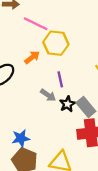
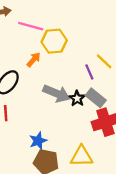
purple line: (60, 79) -> (89, 72), moved
gray arrow: (48, 95) -> (56, 93), size x1.6

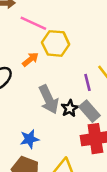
gray arrow: (56, 93) -> (49, 99), turned 32
blue star: (38, 141) -> (29, 139), moved

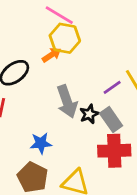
yellow hexagon: (56, 43) -> (65, 38), moved
purple line: (87, 82) -> (112, 87), turned 63

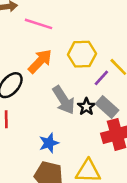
yellow hexagon: (65, 38) -> (82, 54), moved
orange arrow: (52, 55) -> (40, 61), size x1.5

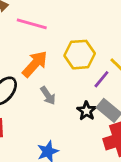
gray arrow: (64, 100) -> (48, 96), moved, size x0.6

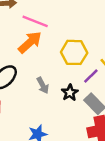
orange arrow: (35, 64) -> (30, 42), moved
black star: (87, 111) -> (70, 93), moved

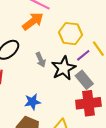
black star: (70, 93) -> (64, 68), size x1.6

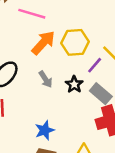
orange arrow: (33, 21) -> (43, 43), moved
black star: (64, 68) -> (74, 84), size x0.6

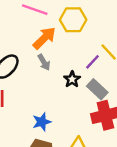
yellow hexagon: (75, 42) -> (73, 20), moved
gray arrow: (46, 79) -> (44, 62), moved

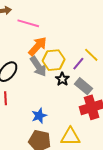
yellow hexagon: (73, 20) -> (54, 60), moved
gray arrow: (44, 62) -> (38, 66), size x1.5

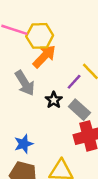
orange arrow: (37, 46) -> (44, 56), moved
yellow hexagon: (54, 60) -> (40, 36), moved

